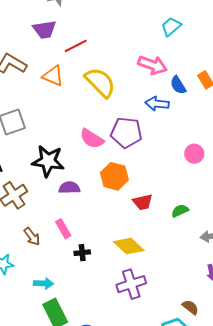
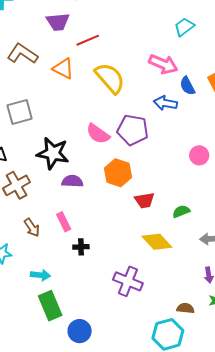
yellow diamond: (129, 246) -> (157, 242), moved
purple cross: (131, 284) -> (128, 281), turned 36
brown semicircle: (190, 307) -> (185, 308), turned -36

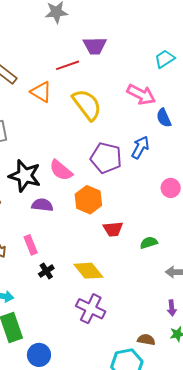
purple trapezoid: (58, 22) -> (95, 46), moved
blue arrow: (165, 103) -> (140, 147), moved, turned 105
pink semicircle: (98, 134) -> (61, 170), moved
yellow diamond: (157, 242) -> (88, 271), moved
black cross: (81, 247) -> (46, 271), turned -35

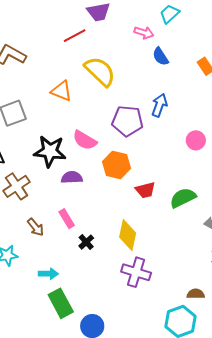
orange triangle: (41, 92) -> (61, 91), moved
pink arrow: (141, 94) -> (144, 33), moved, size x0.7
blue semicircle: (164, 118) -> (160, 57), moved
green semicircle: (149, 243) -> (183, 198), size x1.5
yellow diamond: (88, 271) -> (128, 235), turned 60

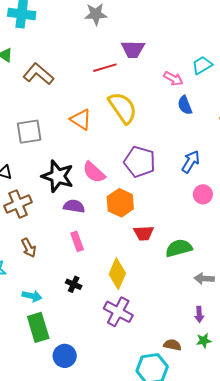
blue arrow: (159, 105) -> (191, 162), moved
pink rectangle: (67, 219) -> (77, 241), moved
black cross: (86, 242) -> (74, 284), moved, turned -35

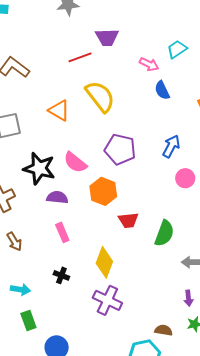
green semicircle: (179, 248) -> (164, 233), turned 128
green rectangle: (38, 327) -> (28, 320), size x0.7

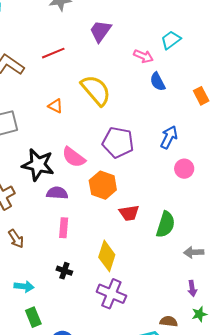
purple trapezoid: (107, 37) -> (100, 31), turned 130
red line: (80, 57) -> (53, 53), moved
orange triangle: (59, 110) -> (55, 106), size x0.7
pink rectangle: (62, 232) -> (64, 228), turned 30

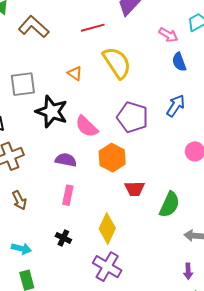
red line: (53, 53) -> (93, 28), moved
blue arrow: (169, 137) -> (176, 106), moved
black star: (38, 165) -> (52, 112), moved

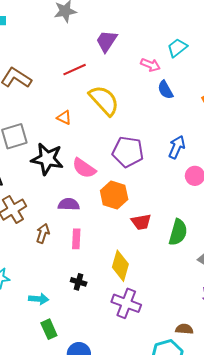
blue arrow: (176, 106) -> (177, 147), moved
brown arrow: (19, 200) -> (43, 233), moved, turned -126

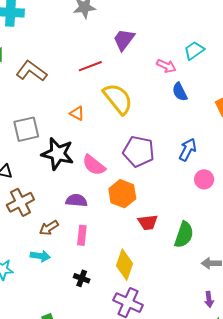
brown arrow: (43, 233) -> (49, 228), turned -144
cyan arrow: (39, 299) -> (40, 256), moved

